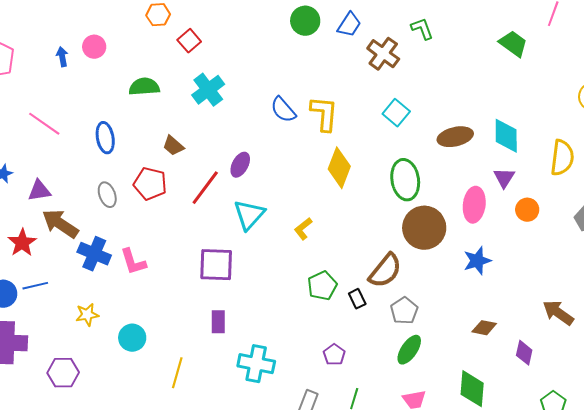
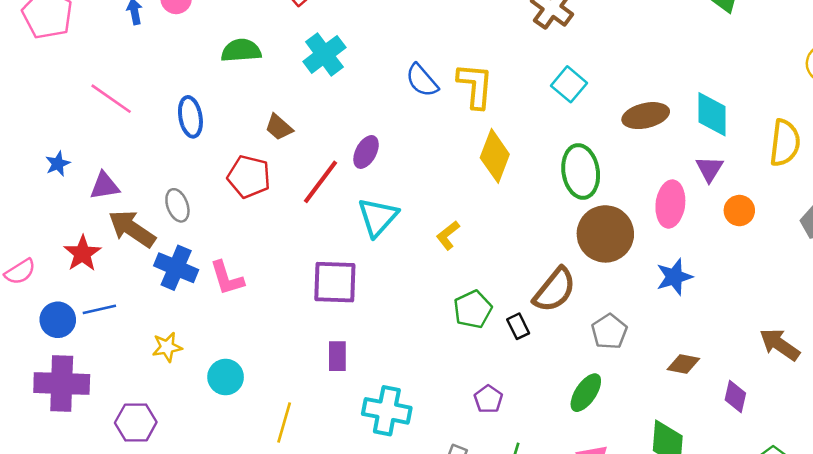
gray ellipse: (107, 195) -> (177, 205), moved
gray pentagon: (404, 311) -> (609, 331), moved

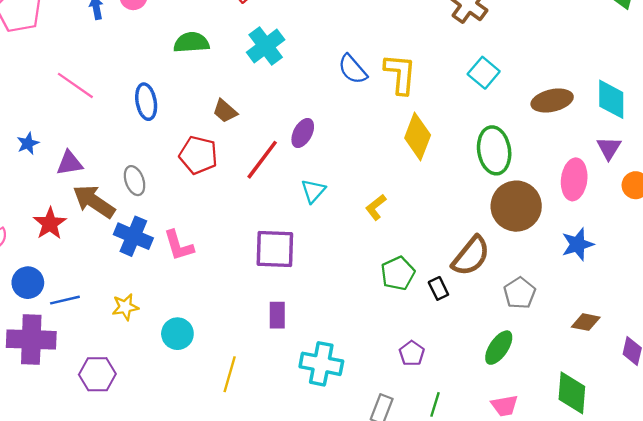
cyan triangle: (378, 217) -> (313, 191), size x0.7
blue line: (99, 309) -> (65, 300), moved

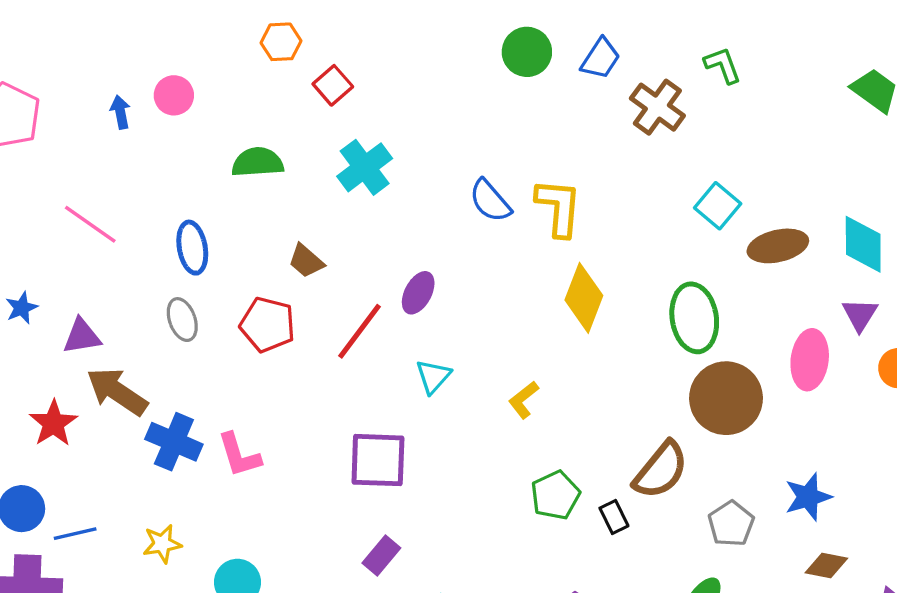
cyan square: (484, 73) -> (718, 206), moved
gray ellipse: (135, 181) -> (182, 320), moved
blue star: (578, 244) -> (808, 497), moved
purple rectangle: (277, 315) -> (381, 555), turned 40

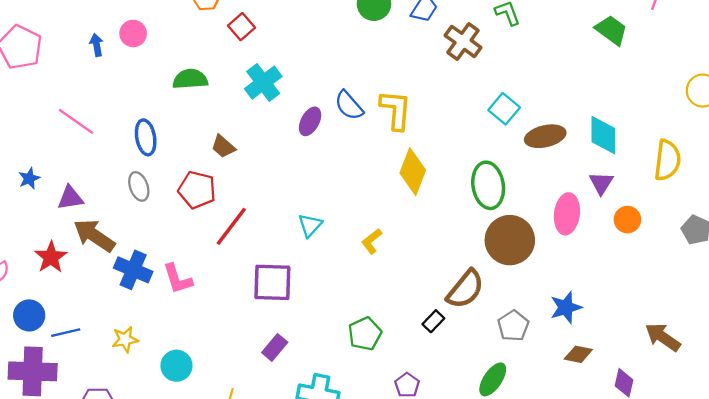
purple ellipse: (418, 293) -> (310, 121), moved
red line: (360, 331) -> (231, 226), moved
green pentagon: (555, 495) -> (365, 334), moved
black rectangle: (614, 517) -> (433, 321), turned 70

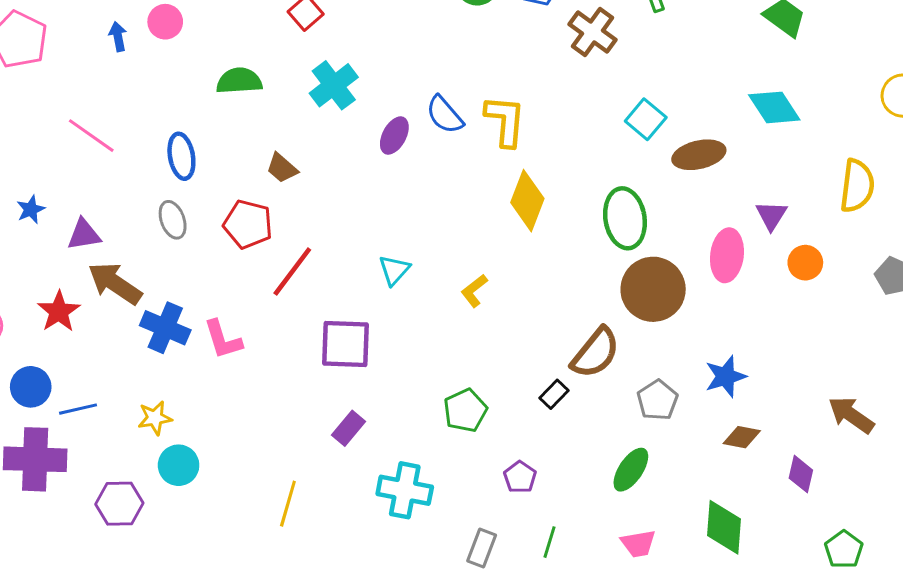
cyan diamond: (603, 135) -> (774, 107), moved, turned -33
cyan circle: (176, 366) -> (179, 465), moved

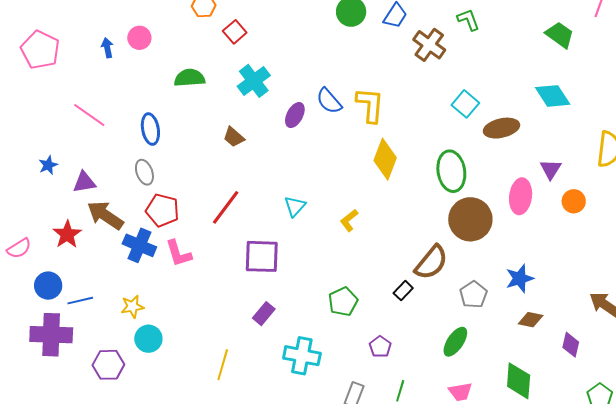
brown trapezoid: (282, 168) -> (234, 137), moved
red pentagon: (248, 224) -> (162, 210), moved

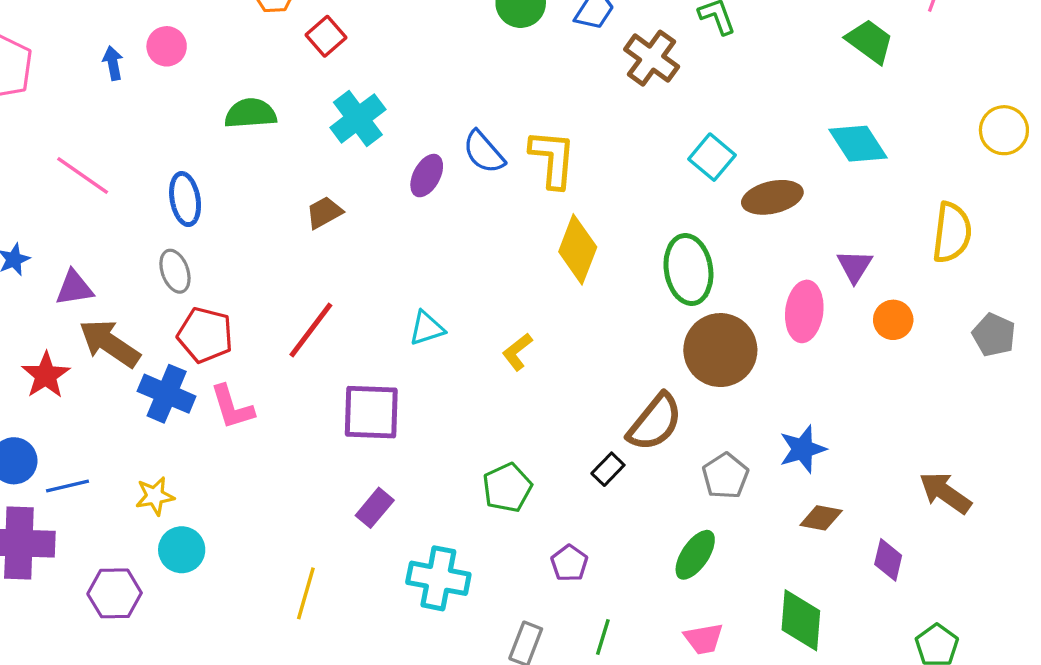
brown trapezoid: (234, 137) -> (324, 212), turned 110
cyan triangle: (295, 206) -> (427, 328), turned 30

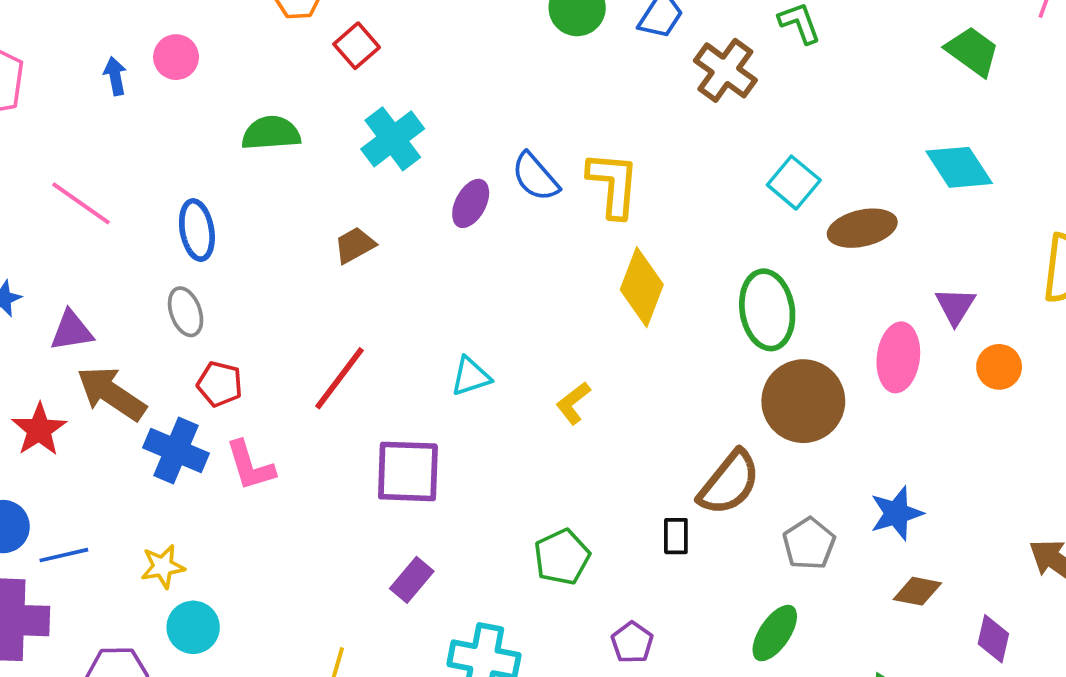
red pentagon: (205, 335) -> (220, 384), size x0.7
black rectangle: (608, 469) -> (676, 536), turned -44

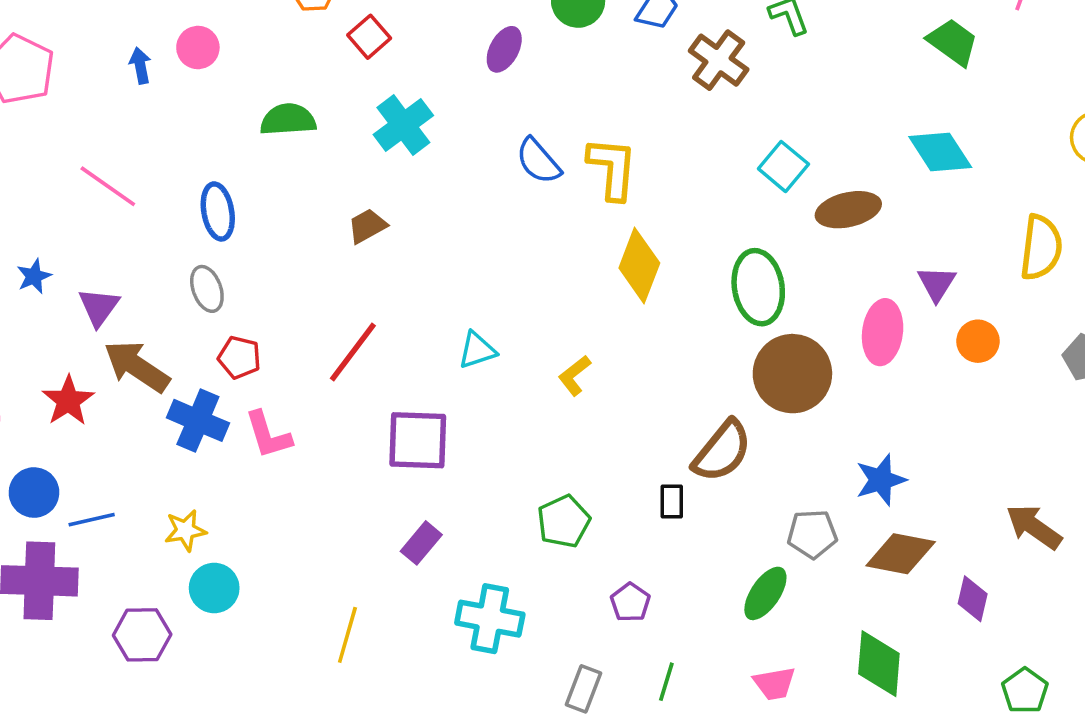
purple ellipse: (471, 203) -> (504, 49), moved
purple triangle: (71, 331) -> (99, 307), turned -45
gray pentagon: (809, 544) -> (812, 534), moved, turned 30
brown diamond: (917, 591) -> (901, 554), size x1.5

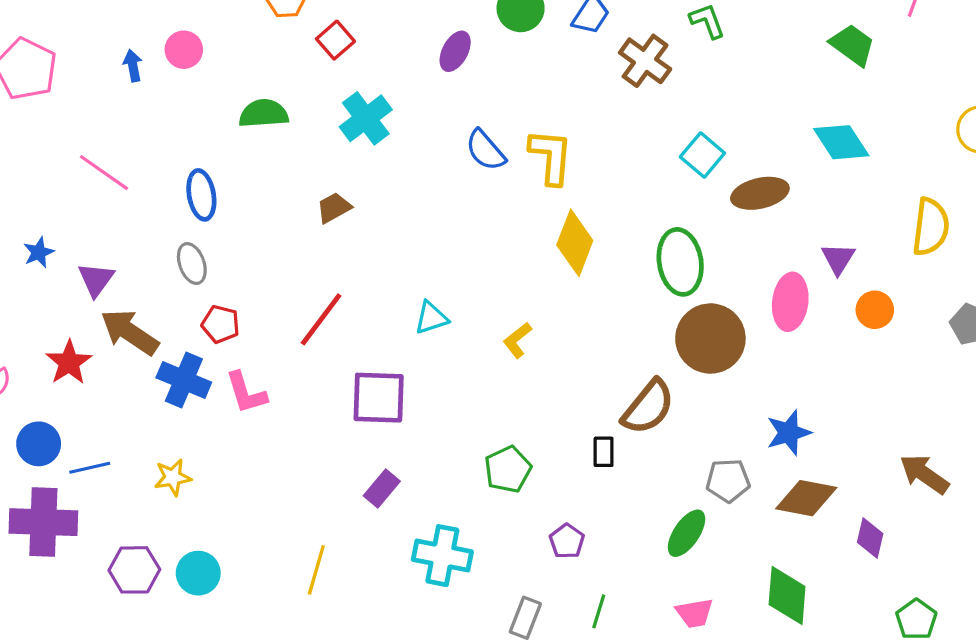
cyan circle: (214, 588) -> (198, 573), moved

